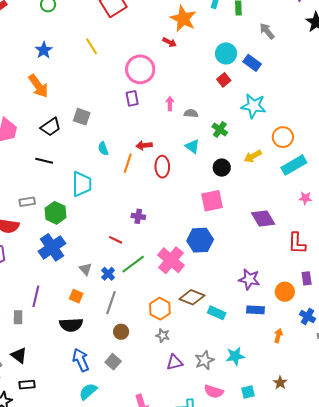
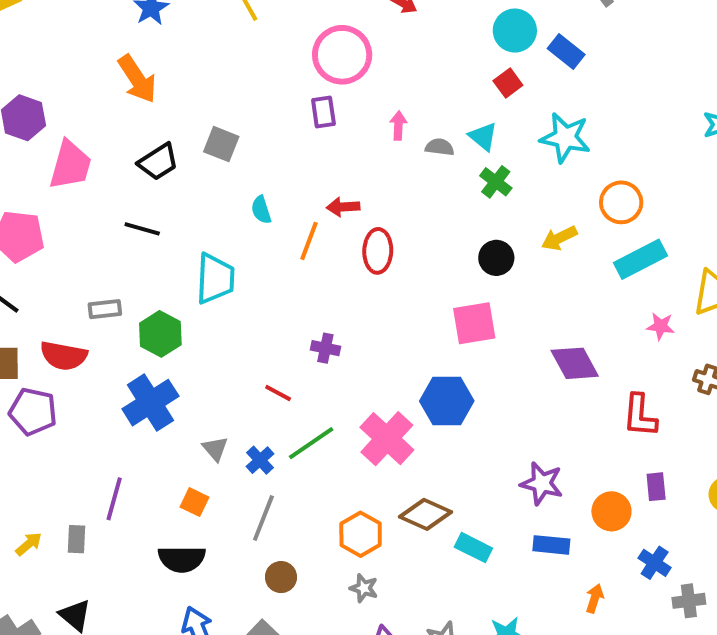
cyan triangle: (192, 146) -> (483, 137), moved

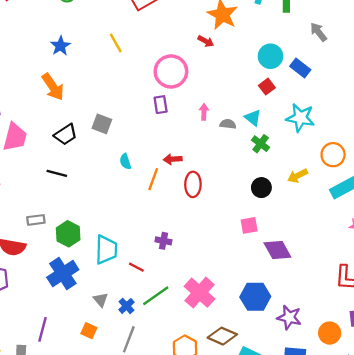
cyan trapezoid: (215, 279) -> (106, 250), moved
pink square: (474, 323) -> (249, 225), size x0.7
purple diamond: (575, 363) -> (277, 250), moved
blue hexagon: (447, 401) -> (255, 297), moved

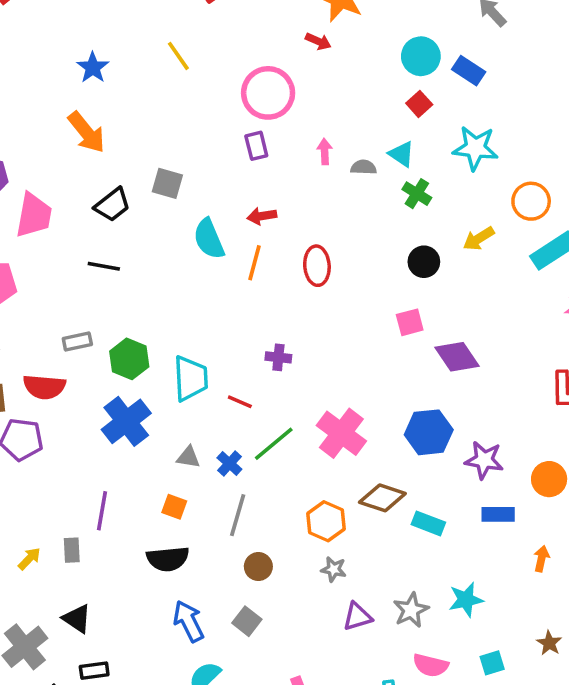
red arrow: (173, 159) -> (262, 216), moved
cyan semicircle: (125, 161) -> (209, 239), size x1.6
gray triangle: (101, 300) -> (188, 457), turned -35

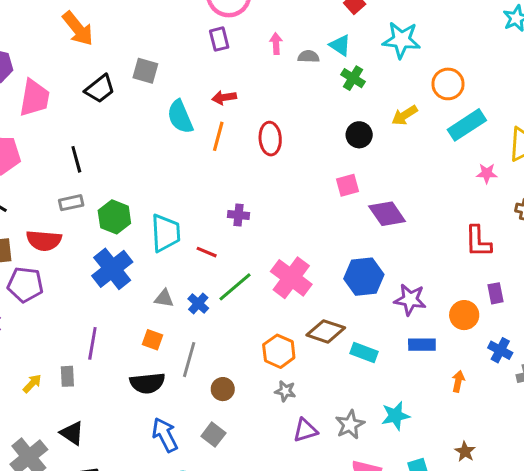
black line: (104, 266) -> (76, 159), moved, turned 65
gray line: (238, 515) -> (189, 360), moved

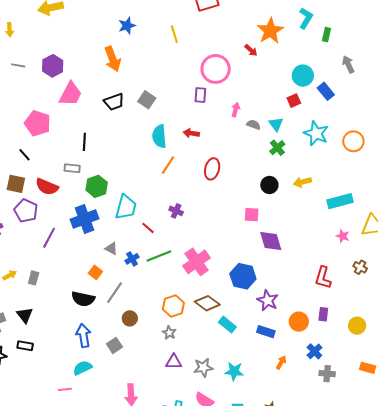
orange circle: (448, 84) -> (353, 141), moved
orange line: (218, 136) -> (168, 165), moved
purple line: (92, 343) -> (49, 238), moved

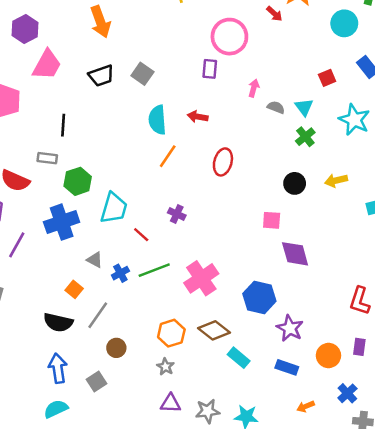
cyan circle: (303, 76) -> (344, 23), moved
orange arrow: (281, 362) -> (306, 406), turned -144

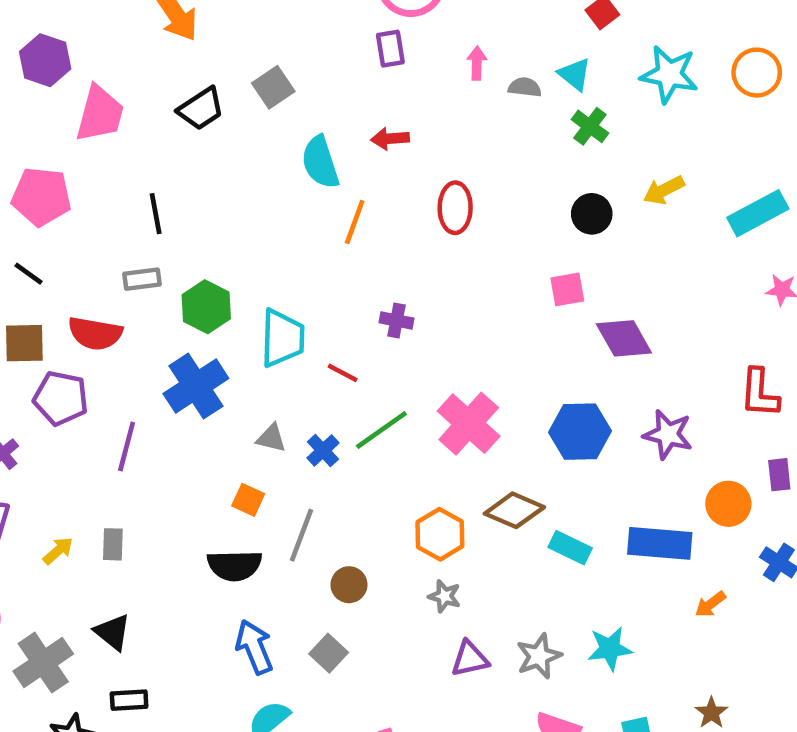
gray square: (142, 74) -> (273, 87), turned 35
purple star: (290, 328) -> (668, 434), moved
blue rectangle: (287, 367) -> (660, 543), size x1.5

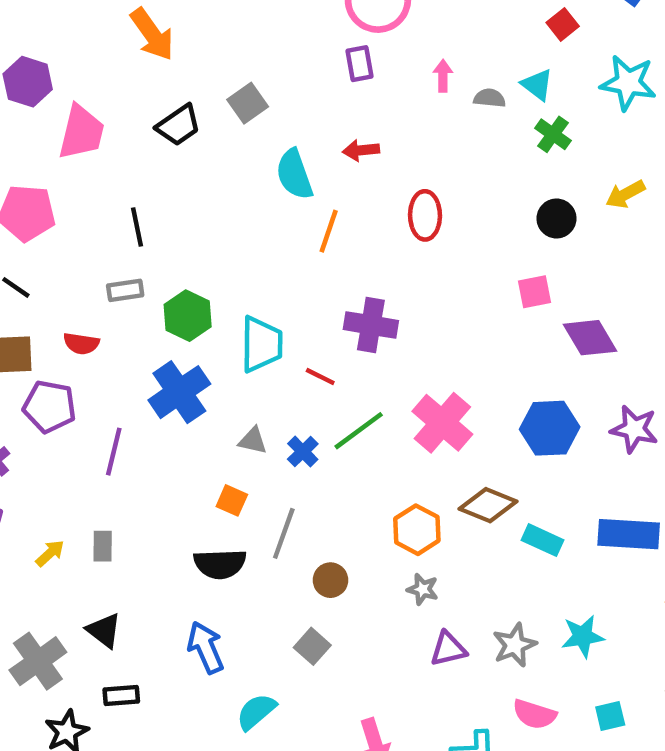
purple cross: (396, 320) -> (371, 325), size x1.6
red semicircle: (95, 333) -> (81, 343), size x0.7
blue arrow: (254, 647) -> (206, 648), moved

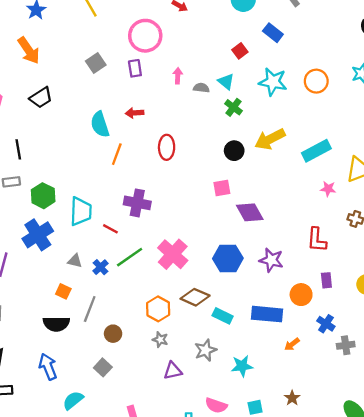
gray square: (248, 103) -> (96, 63), moved
yellow arrow: (625, 194) -> (270, 139), size x1.5
gray star: (515, 645) -> (206, 350), moved

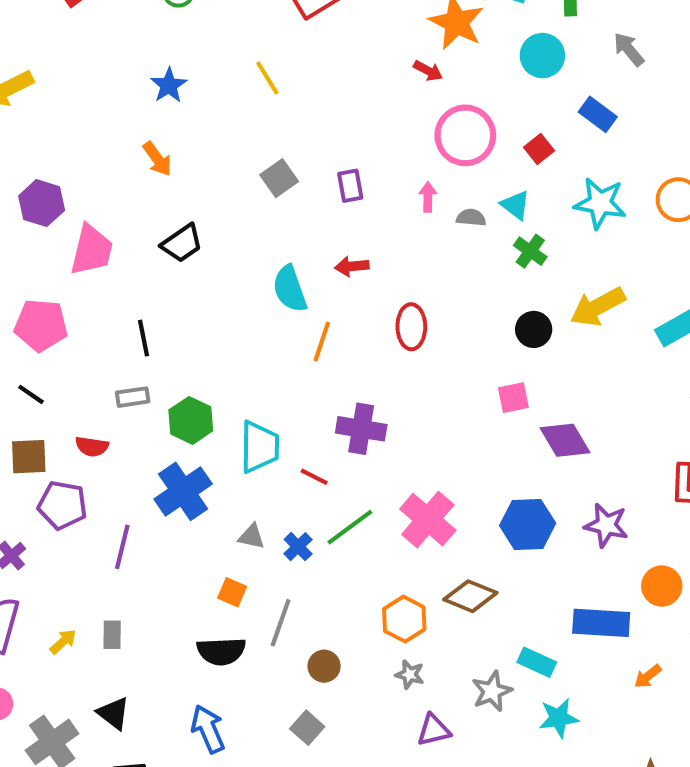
pink circle: (145, 36) -> (465, 135), moved
orange arrow: (29, 50) -> (157, 159), size x0.7
cyan rectangle: (223, 316) -> (537, 662), moved

